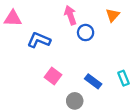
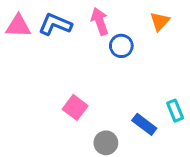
blue L-shape: (39, 40) -> (55, 24), moved
blue rectangle: (93, 81) -> (144, 124), moved

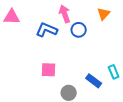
blue L-shape: (55, 24) -> (47, 30), moved
pink square: (75, 107) -> (49, 70), turned -35

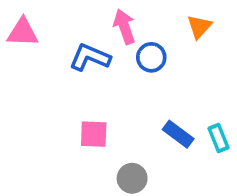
blue rectangle: (94, 81) -> (178, 134), moved

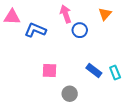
blue L-shape: (90, 57) -> (35, 30), moved

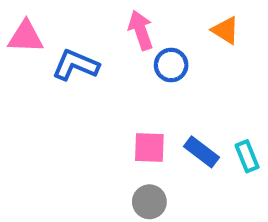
orange triangle: (105, 14) -> (225, 30), turned -40
pink square: (49, 70) -> (149, 148), moved

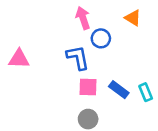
pink triangle: (26, 37) -> (19, 59), moved
blue L-shape: (76, 65) -> (78, 58), moved, turned 56

